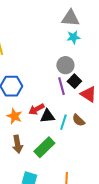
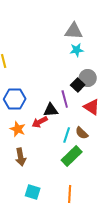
gray circle: (65, 65) -> (88, 78), moved
black square: (74, 81) -> (78, 85), moved
black triangle: (47, 116) -> (51, 110), moved
green rectangle: (44, 147) -> (72, 156), moved

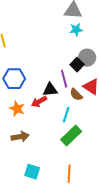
brown semicircle: (82, 133) -> (76, 95), moved
brown arrow: (21, 157) -> (20, 137), turned -90

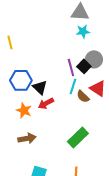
purple line: (64, 79) -> (71, 67), moved
black triangle: (50, 90) -> (40, 87), moved, turned 49
cyan line: (66, 115) -> (73, 86), moved

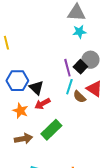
green rectangle: (78, 137) -> (51, 130), moved

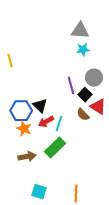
black square: (80, 67) -> (85, 95), moved
blue hexagon: (17, 81) -> (21, 111), moved
cyan line: (69, 87) -> (59, 124), moved

